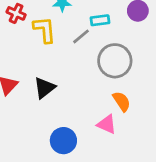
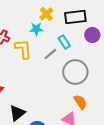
cyan rectangle: (100, 20) -> (64, 42), turned 64
black triangle: (44, 88) -> (17, 113), moved

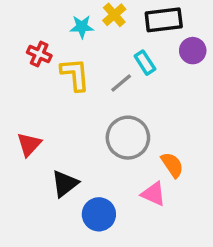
cyan star: (36, 29) -> (82, 27), moved
gray circle: (75, 72) -> (128, 138), moved

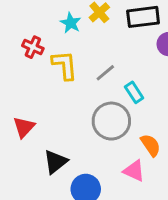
cyan star: (82, 27) -> (71, 23), turned 30
cyan rectangle: (145, 63) -> (134, 92), moved

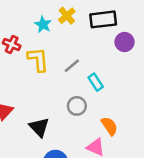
gray circle: (111, 121) -> (77, 106), size x0.6
black triangle: (56, 162) -> (39, 127), moved, turned -35

